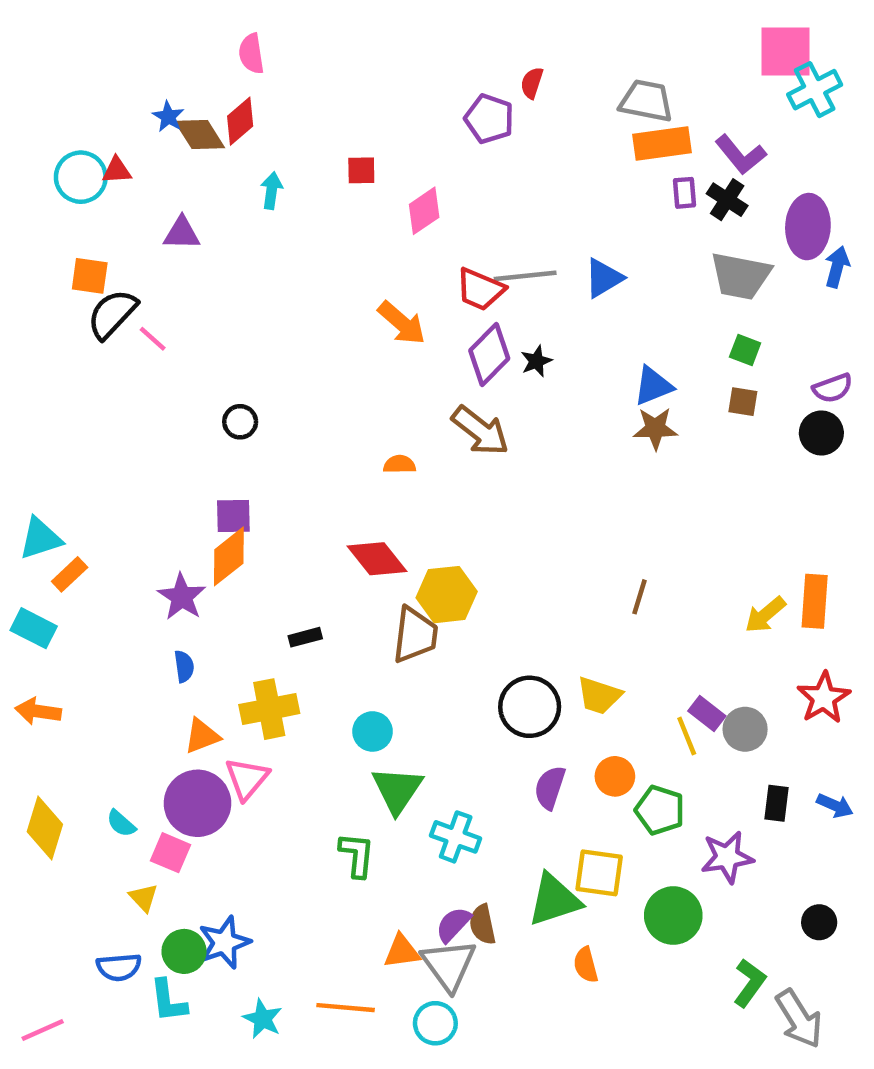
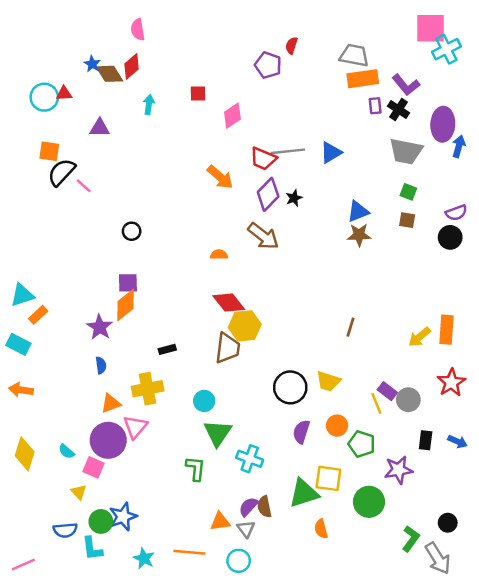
red diamond: (377, 559) -> (229, 303), moved
black circle: (819, 922) -> (448, 523), moved
gray triangle: (449, 965) -> (246, 529), size x0.6

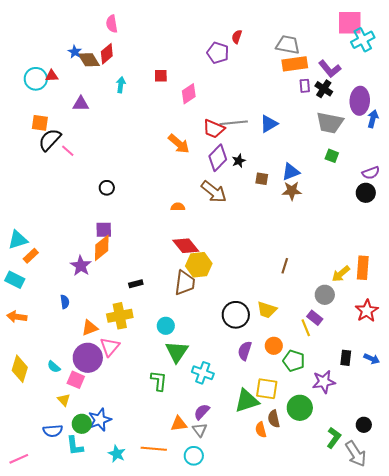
brown square: (407, 220) -> (262, 179), moved
blue semicircle: (101, 365) -> (65, 302), moved
gray circle: (408, 400) -> (325, 295), moved
brown semicircle: (264, 507) -> (274, 419), moved

